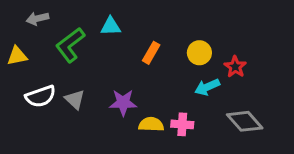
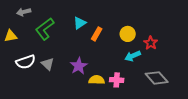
cyan triangle: (111, 26) -> (80, 23), moved, turned -32
purple star: (123, 103) -> (79, 66), turned -30

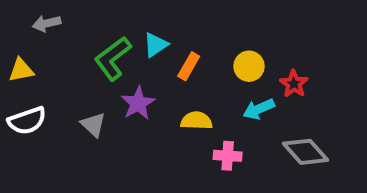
green L-shape: (45, 29) -> (113, 58), moved
white semicircle: (26, 62) -> (27, 121), moved
purple star: (79, 66) -> (138, 103), moved
yellow semicircle: (97, 80) -> (196, 121), moved

